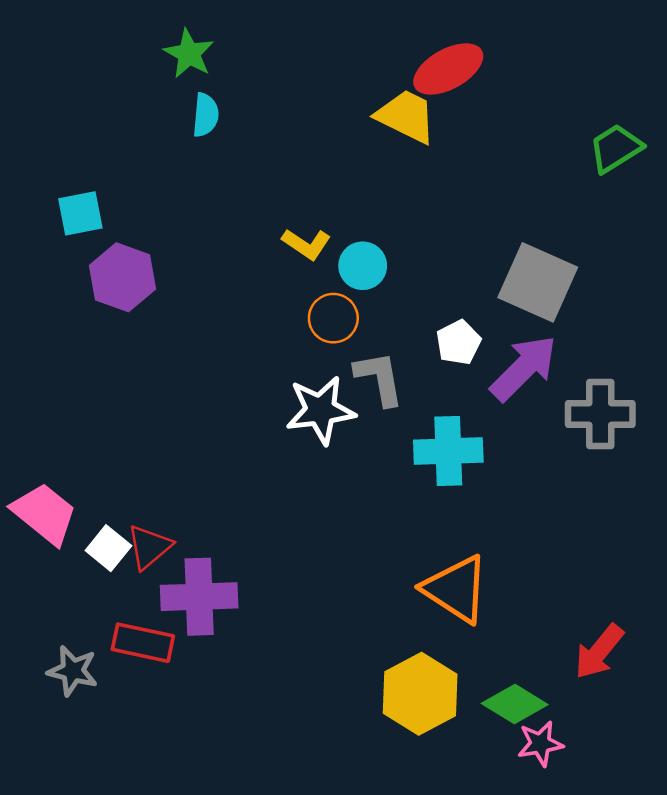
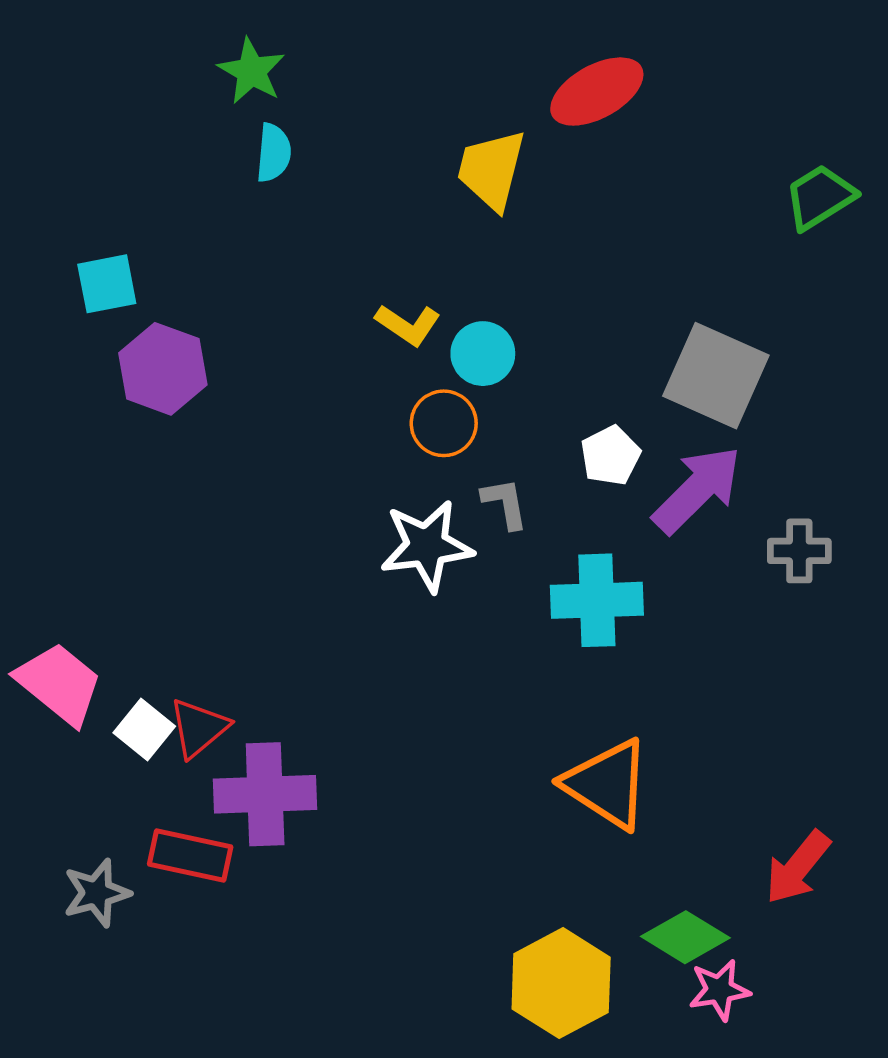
yellow trapezoid: (406, 116) -> (491, 170), moved, turned -102
gray L-shape: (379, 378) -> (505, 503), size x0.7
gray cross: (600, 414) -> (799, 551), size x0.7
gray star: (73, 671) -> (97, 893), turned -30
yellow hexagon: (420, 694) -> (561, 983), moved

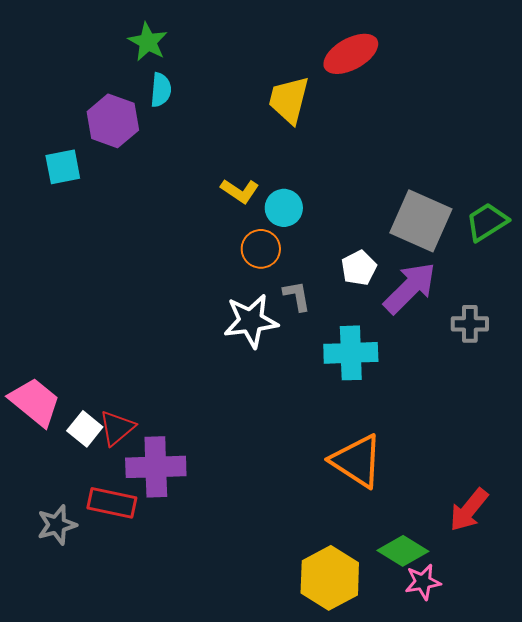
green trapezoid: (820, 197) -> (487, 222), moved
purple hexagon: (163, 369) -> (113, 121), moved

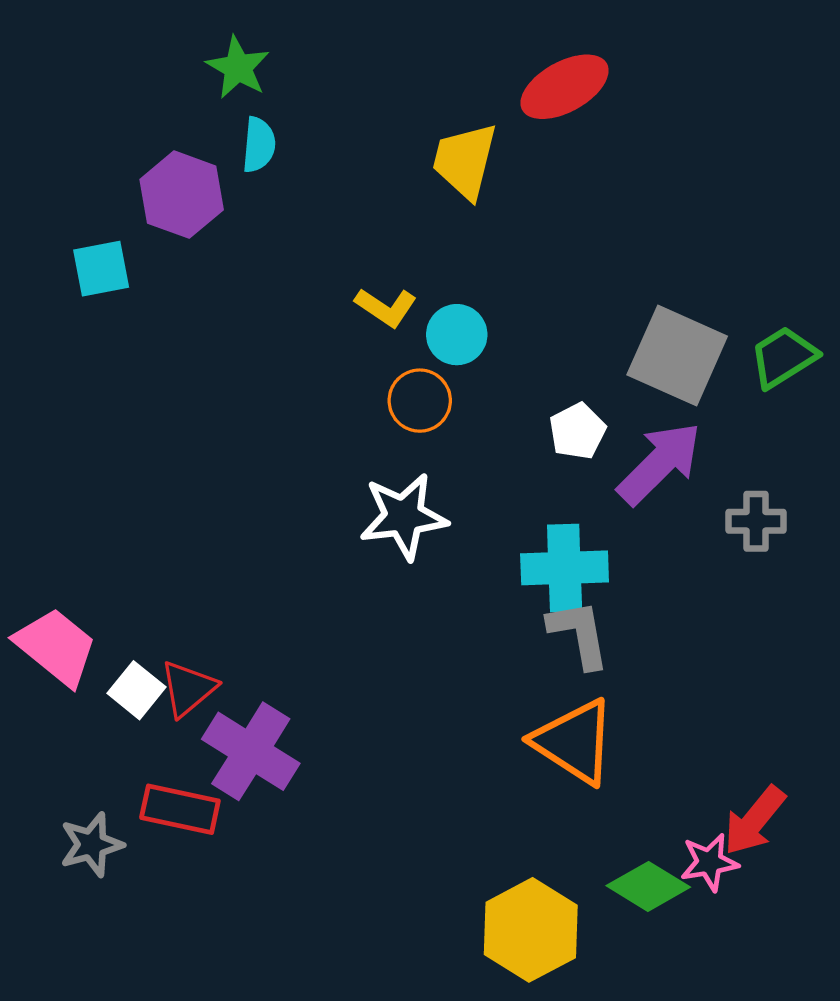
gray L-shape: (297, 296) -> (579, 634), moved, size x1.4
purple cross: (156, 467) -> (251, 751), turned 34
pink star: (423, 582) -> (709, 862), moved

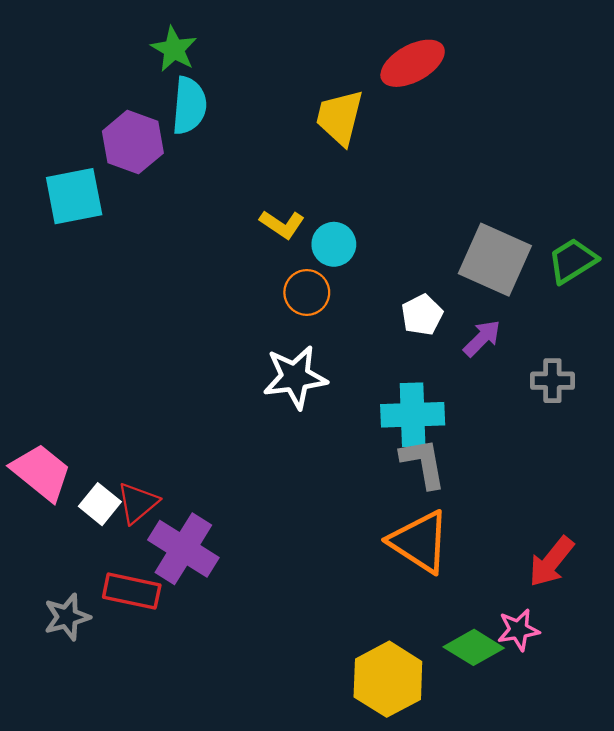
cyan semicircle: (259, 145) -> (189, 106), size x1.4
cyan square: (101, 269) -> (74, 196), size x1.4
purple arrow: (659, 463) -> (482, 338), size x0.6
red arrow: (754, 821) -> (551, 562), moved

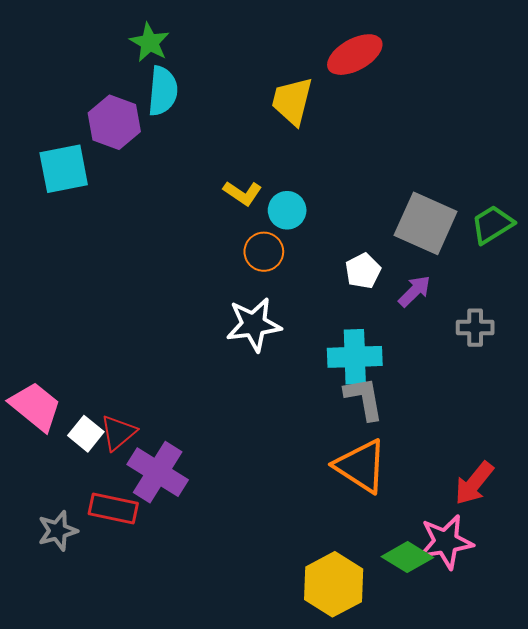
pink star: (518, 630) -> (446, 542), size x1.5

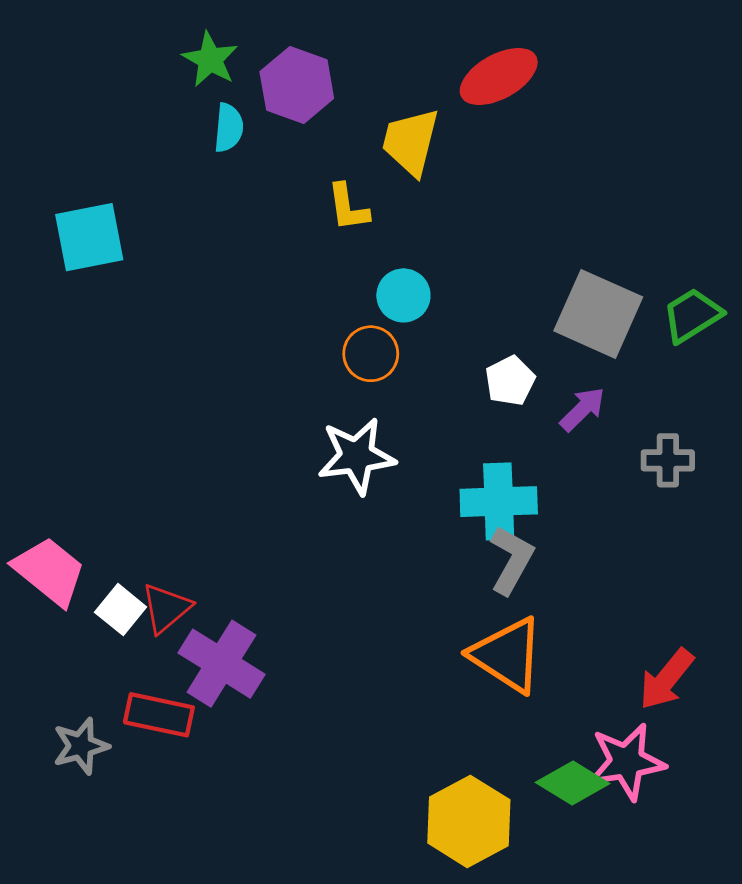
cyan semicircle: (163, 91) -> (229, 128), size x0.7
purple hexagon: (114, 122) -> (297, 85), moved
yellow L-shape: (243, 193) -> (348, 207), moved, turned 48
gray L-shape: (364, 398) -> (511, 560), turned 39

